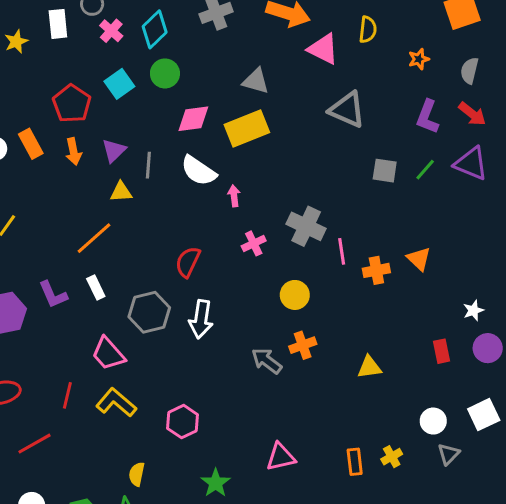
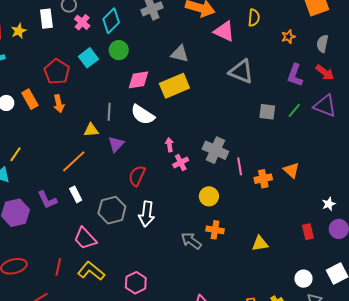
purple triangle: (114, 151) -> (116, 144), moved
pink arrow: (234, 196) -> (169, 145), moved
orange cross: (303, 345) -> (215, 230), turned 30

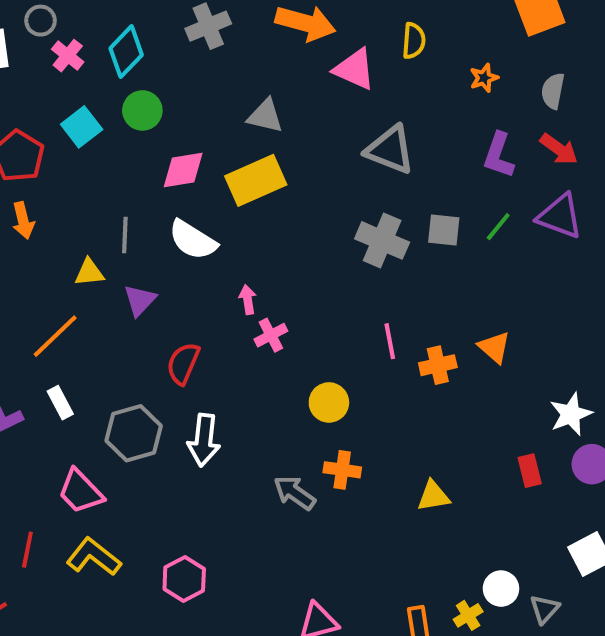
gray cross: (215, 150) -> (382, 240), moved
white star: (329, 204) -> (571, 414), size x1.5
white circle: (303, 279) -> (501, 589), moved

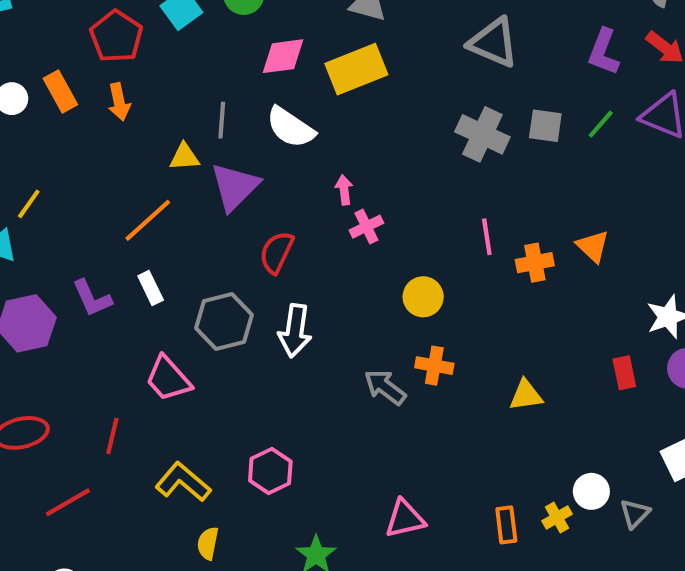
purple triangle: (140, 300) -> (235, 187), size x1.5
yellow L-shape: (94, 557) -> (183, 482), moved

